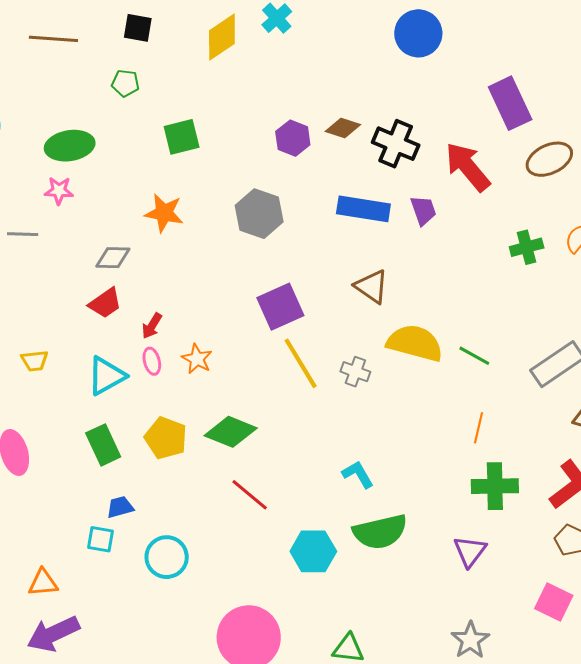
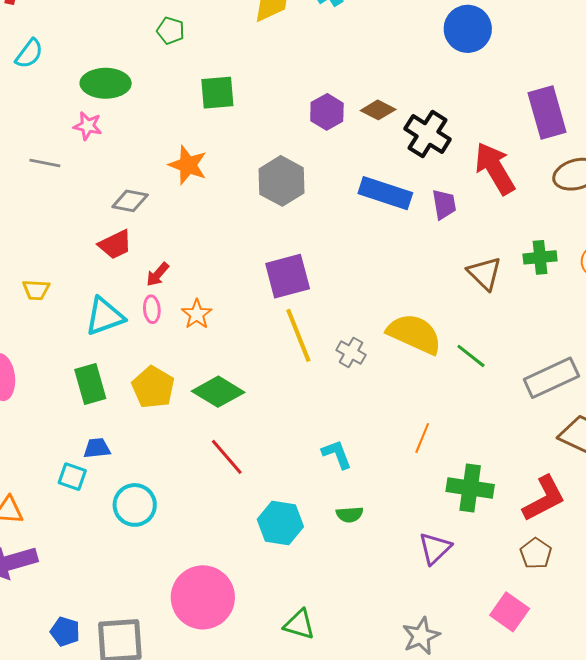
brown triangle: (372, 287) -> (485, 273), moved
orange line: (479, 428) -> (422, 438), moved
green semicircle: (380, 532) -> (350, 514), size x0.5

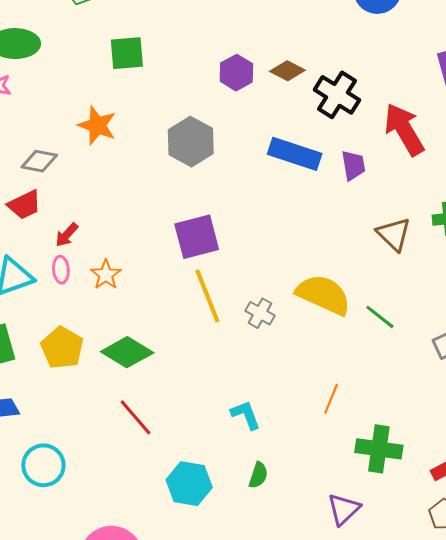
green semicircle: (350, 514) -> (258, 475), turned -68

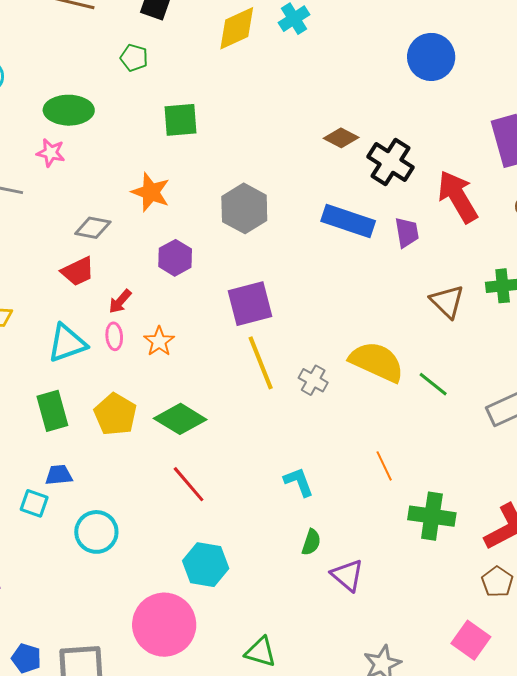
purple hexagon: (236, 73) -> (175, 258), moved
orange line: (331, 399) -> (384, 466), turned -48
cyan hexagon: (189, 484) -> (206, 565), moved
purple triangle: (344, 509) -> (347, 575), moved, turned -36

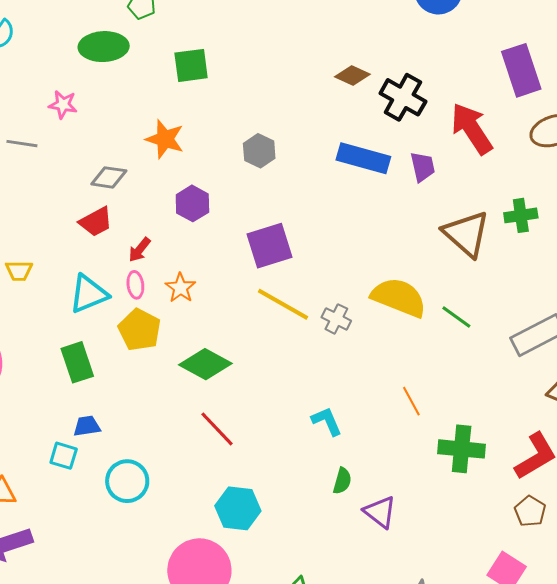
green ellipse: (69, 110) -> (104, 47), moved
gray hexagon: (244, 208) -> (259, 151), size x0.7
brown triangle: (447, 301) -> (466, 234), size x1.4
yellow line: (261, 363) -> (283, 304), turned -36
yellow pentagon: (115, 414) -> (140, 330), moved

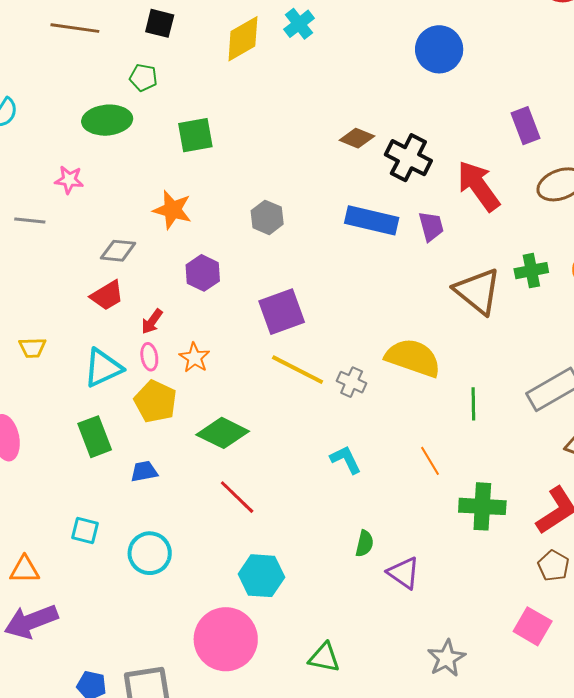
purple rectangle: (521, 70) -> (525, 126), size x0.7
green line: (456, 317) -> (473, 404), moved, turned 56
cyan L-shape: (327, 421) -> (346, 460), moved
blue trapezoid: (87, 426) -> (144, 471), moved

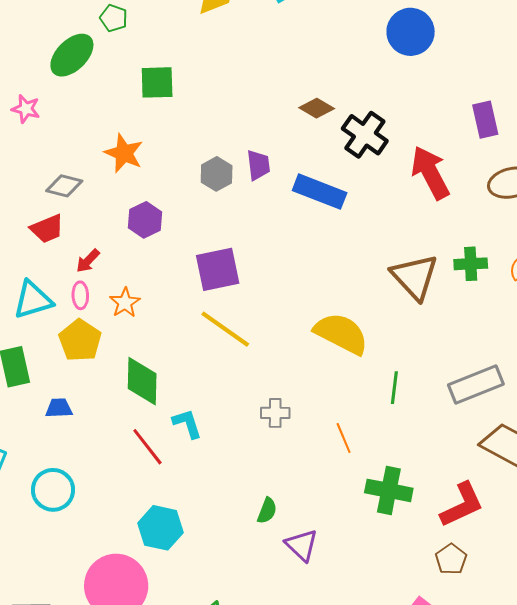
green ellipse: (107, 120) -> (72, 55), turned -48
purple trapezoid: (431, 226) -> (258, 165), moved
gray cross: (352, 382) -> (275, 413), moved, turned -32
green diamond: (223, 433) -> (142, 381), turned 57
cyan L-shape: (346, 460) -> (187, 424), moved

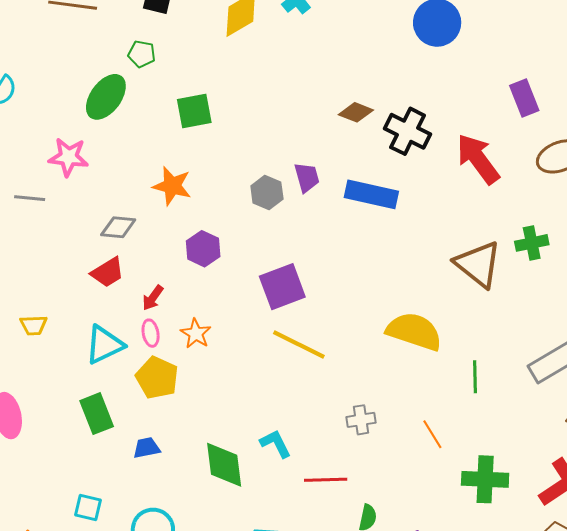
pink star: (26, 109) -> (68, 157), size x1.4
green diamond: (142, 381) -> (224, 465), moved
red line: (147, 447) -> (326, 480), moved, turned -45

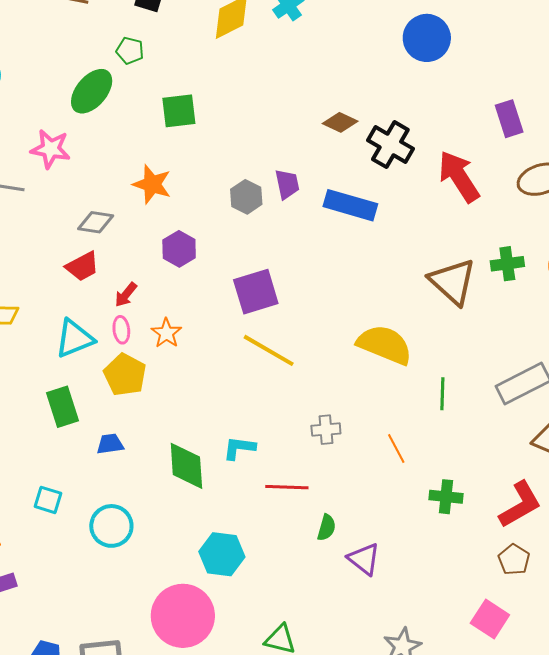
cyan L-shape: (276, 444) -> (239, 448), turned -60
green cross: (485, 479) -> (446, 497), size x0.7

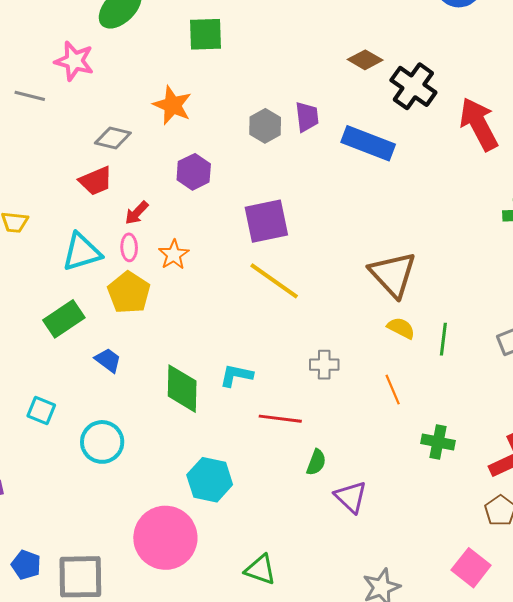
brown triangle: (453, 282) -> (393, 274), moved
yellow semicircle: (385, 345) -> (401, 328), moved, size x0.5
green rectangle: (63, 407) -> (64, 319), turned 69
blue trapezoid: (110, 444) -> (108, 360), turned 40

